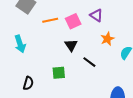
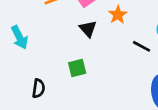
orange star: (107, 39) -> (118, 15), moved
black line: (89, 62) -> (141, 46), moved

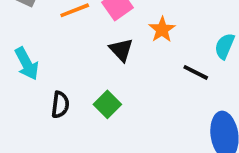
green square: (77, 68) -> (107, 104), turned -30
black semicircle: (38, 88) -> (60, 105), moved

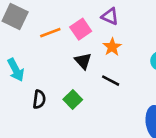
black line: (196, 72) -> (111, 81), moved

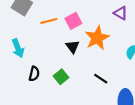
purple triangle: (110, 16) -> (121, 13), moved
orange star: (112, 47) -> (97, 38), size x1.6
black line: (111, 81) -> (101, 79), moved

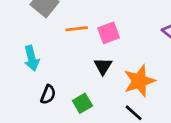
orange star: (97, 38) -> (139, 81), moved

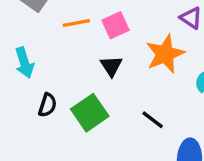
orange star: (139, 81) -> (165, 54), moved
green square: (82, 103) -> (90, 113), size x1.5

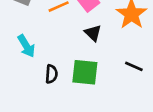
green square: (90, 113) -> (85, 72), turned -36

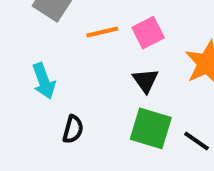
green square: (85, 72) -> (151, 128), moved

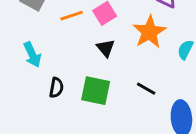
green square: (151, 128) -> (96, 91), moved

